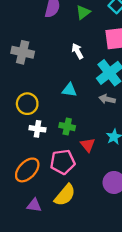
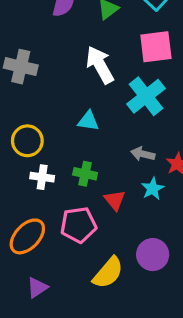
white arrow: (77, 51) -> (100, 65), size x1.6
gray arrow: (107, 99) -> (143, 154), moved
yellow semicircle: (65, 195) -> (108, 273), moved
purple triangle: (34, 205) -> (37, 288), turned -42

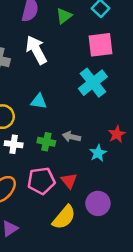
white arrow: (100, 65) -> (36, 50), moved
cyan triangle: (88, 121) -> (39, 101), moved
gray arrow: (143, 154) -> (72, 137), moved
red triangle: (115, 200) -> (69, 181), moved

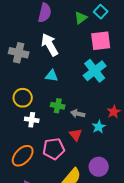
green triangle: (64, 16) -> (81, 18), moved
cyan triangle: (39, 101) -> (52, 76), moved
green cross: (46, 142) -> (58, 106), moved
red triangle: (69, 181) -> (76, 135), moved

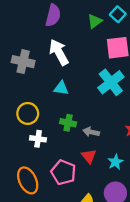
cyan star: (99, 127) -> (115, 162), moved
pink pentagon: (54, 149) -> (63, 172), turned 30
orange ellipse: (23, 156) -> (28, 180), turned -70

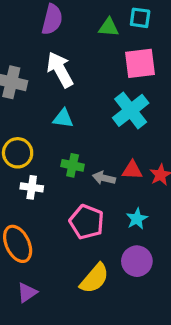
cyan square: (118, 14) -> (140, 18), turned -35
green triangle: (95, 21) -> (109, 27), turned 42
red triangle: (89, 156) -> (132, 170), moved, turned -49
pink pentagon: (63, 172) -> (87, 222), moved

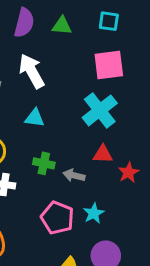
green triangle: (109, 27) -> (62, 26), moved
red triangle: (132, 170) -> (103, 154), moved
cyan star: (137, 219) -> (94, 213), moved

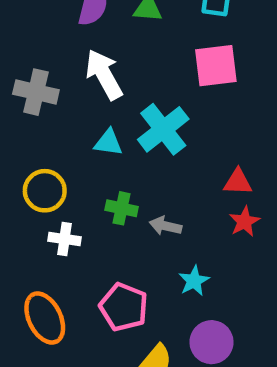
cyan cross: (100, 110) -> (163, 129), moved
red triangle: (103, 154) -> (238, 182), moved
pink pentagon: (57, 218) -> (124, 307), moved

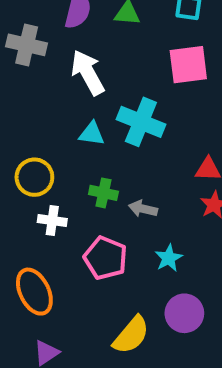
gray cross: (36, 92) -> (27, 45), moved
cyan cross: (163, 129) -> (141, 122), turned -30
pink pentagon: (124, 307) -> (105, 258), moved

